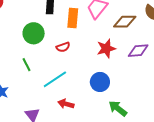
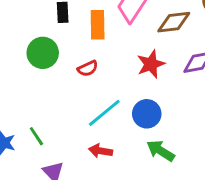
green line: (27, 65) -> (36, 136), moved
cyan line: (55, 79) -> (104, 113), moved
green arrow: (118, 108) -> (161, 151), moved

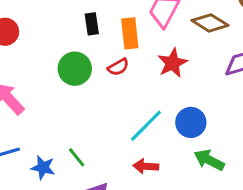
brown diamond: (174, 22) -> (210, 23), turned 44
red star: (151, 64) -> (172, 63), moved
red semicircle: (88, 69) -> (118, 67), moved

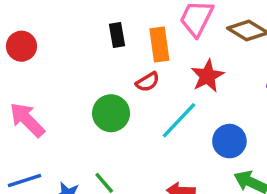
green circle: (75, 69) -> (111, 113), moved
cyan line: (146, 126) -> (179, 120), moved

